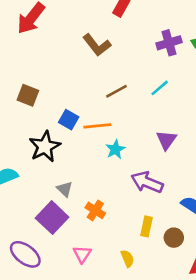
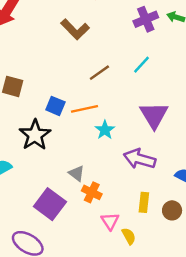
purple triangle: (166, 140) -> (154, 115), size x1.4
gray triangle: (65, 189) -> (77, 173), moved
pink triangle: (82, 254) -> (110, 221), moved

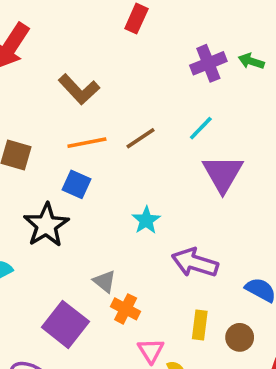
brown L-shape: (75, 29) -> (79, 89), moved
orange line: (84, 109) -> (87, 143), moved
purple triangle: (154, 115) -> (223, 174), moved

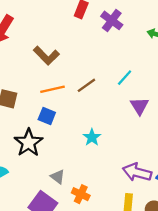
purple cross: (208, 63) -> (112, 20), moved, turned -30
purple triangle: (223, 174) -> (139, 106), size x0.7
purple arrow: (195, 263) -> (137, 172), moved
gray triangle: (104, 281) -> (58, 177), moved

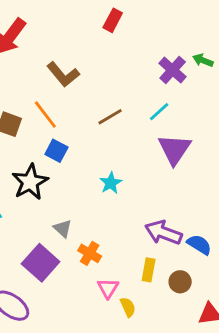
purple cross: (112, 20) -> (173, 70), moved
orange line: (53, 89) -> (45, 115), moved, turned 60
purple triangle: (139, 106) -> (174, 149), size x1.4

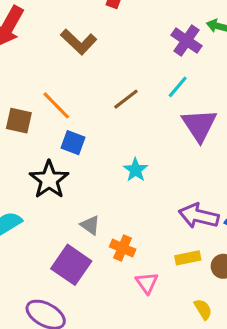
brown L-shape: (63, 74) -> (79, 42), moved
yellow rectangle: (149, 270) -> (188, 258), turned 75
yellow semicircle: (128, 307) -> (203, 309), moved

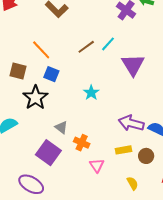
cyan line: (178, 87) -> (108, 44), moved
brown square: (19, 121) -> (18, 71), moved

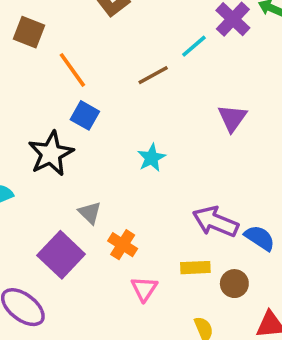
cyan line: (108, 44) -> (194, 46), moved
purple triangle: (133, 65) -> (232, 118), size x0.7
brown square: (18, 71) -> (29, 32), moved

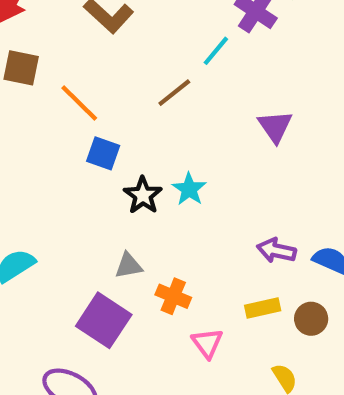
black star: (51, 154) -> (143, 195), moved, size x0.7
gray triangle: (90, 213) -> (129, 266), turned -45
purple arrow: (215, 222) -> (276, 250), size x0.7

